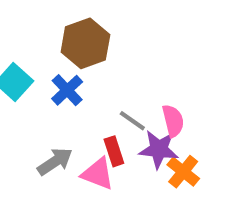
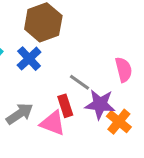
pink semicircle: (173, 121) -> (124, 70), moved

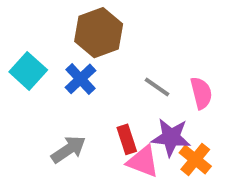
gray line: (79, 82) -> (157, 87), moved
pink triangle: (53, 123) -> (143, 161), moved

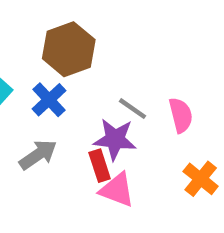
purple star: (171, 137) -> (115, 139), moved
gray arrow: (68, 149) -> (38, 155), moved
orange cross: (195, 159) -> (201, 179), moved

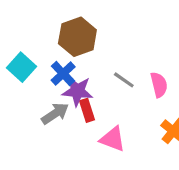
purple star: (115, 139) -> (77, 91), moved
red rectangle: (100, 166) -> (87, 110), moved

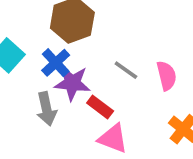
red rectangle: (87, 110) -> (100, 107), moved, turned -35
gray arrow: (55, 113) -> (46, 109), turned 112

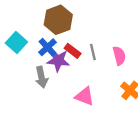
gray line: (126, 70) -> (93, 52), turned 42
red rectangle: (100, 107) -> (73, 51), moved

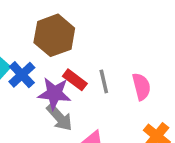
blue cross: (47, 47) -> (22, 75), moved
gray arrow: (41, 77) -> (59, 117), moved, turned -30

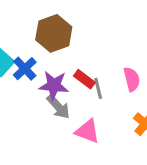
red rectangle: (75, 80) -> (84, 79), moved
gray line: (104, 81) -> (98, 88), moved

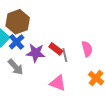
brown hexagon: (54, 33) -> (18, 22), moved
gray arrow: (58, 107) -> (16, 67), moved

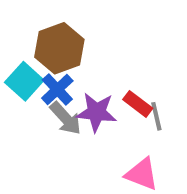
gray arrow: (16, 67) -> (66, 118), moved

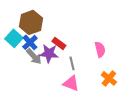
red rectangle: (138, 104) -> (59, 43), moved
gray line: (156, 116) -> (72, 63), moved

